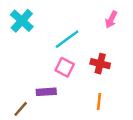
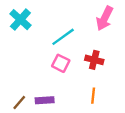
pink arrow: (111, 20) -> (105, 18), size x1.5
purple rectangle: (46, 92) -> (45, 100), moved

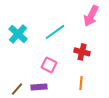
cyan cross: (20, 20) -> (18, 34), moved
pink square: (61, 63) -> (49, 65), moved

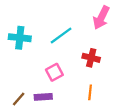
cyan cross: (18, 34) -> (20, 38), turned -36
pink square: (49, 65) -> (54, 72), turned 35

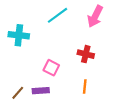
cyan line: (61, 35) -> (58, 15), moved
pink square: (54, 72) -> (51, 68), turned -35

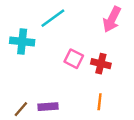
cyan line: (58, 15) -> (53, 18), moved
pink square: (51, 68) -> (74, 59), moved

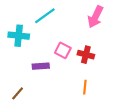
purple rectangle: (48, 107) -> (41, 66), moved

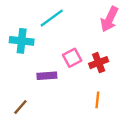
pink square: (63, 50) -> (72, 58), turned 35
red cross: (86, 55) -> (99, 63), turned -35

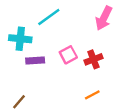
purple rectangle: (47, 76) -> (35, 61), moved
orange line: (97, 100) -> (92, 95), turned 56

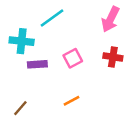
red cross: (93, 59) -> (113, 57), moved, turned 30
orange line: (92, 95) -> (71, 101), moved

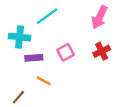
red cross: (113, 57) -> (102, 51), turned -35
orange line: (71, 101) -> (44, 81), moved, turned 56

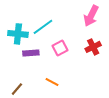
cyan line: (47, 16) -> (43, 27), moved
orange line: (44, 81) -> (52, 82), moved

